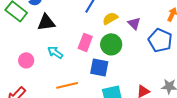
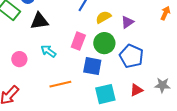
purple triangle: (134, 23) -> (127, 22), turned 40
blue pentagon: (160, 40) -> (131, 56), moved

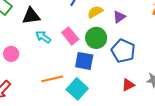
pink rectangle: (78, 41) -> (70, 36), turned -60
cyan arrow: (48, 51) -> (43, 37), moved
cyan square: (105, 94) -> (77, 89), moved, turned -35

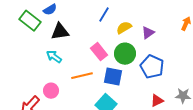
cyan arrow: (43, 37) -> (54, 57), moved
pink circle: (11, 54) -> (51, 91), moved
orange line: (52, 79) -> (82, 76), moved

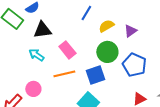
pink rectangle: (99, 52) -> (67, 50), moved
blue square: (113, 77) -> (95, 75), turned -30

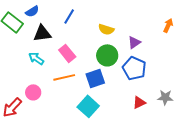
blue line: (86, 13) -> (69, 16), moved
yellow semicircle: (106, 26) -> (106, 29), turned -133
purple triangle: (130, 31) -> (134, 42), moved

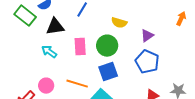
pink rectangle: (67, 53) -> (80, 47), turned 36
green circle: (107, 55) -> (107, 46), moved
orange line: (64, 77) -> (77, 84), moved, turned 30

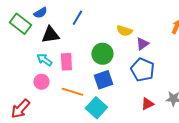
yellow semicircle: (119, 23) -> (124, 31), moved
pink rectangle: (80, 47) -> (66, 62), moved
pink circle: (46, 86) -> (41, 82), moved

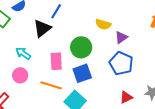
black triangle: (50, 35) -> (42, 28), moved, turned -30
pink rectangle: (66, 62) -> (56, 61), moved

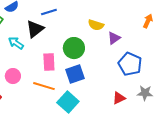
blue line: (56, 11) -> (49, 12), turned 42
cyan arrow: (23, 53) -> (16, 43), moved
blue pentagon: (121, 63) -> (130, 64), moved

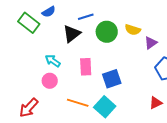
cyan arrow: (16, 43) -> (53, 61), moved
green circle: (74, 48) -> (107, 32), moved
orange line: (44, 86) -> (78, 103), moved

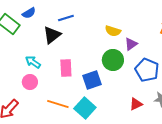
green circle: (107, 32) -> (113, 60), moved

